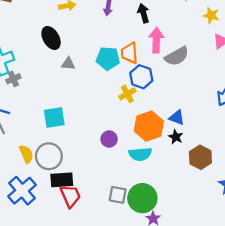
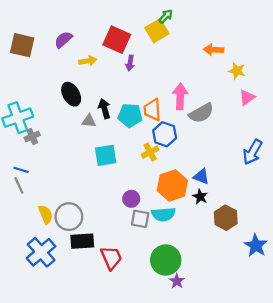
black arrow: (143, 13) -> (104, 109), moved
cyan square: (54, 118) -> (106, 155), moved
gray square: (118, 195) -> (140, 219), moved
red trapezoid: (70, 196) -> (111, 258), moved

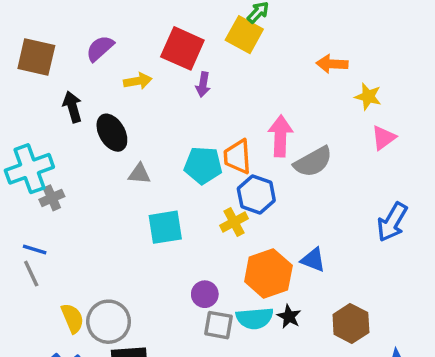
yellow square: (157, 31) -> (244, 35), turned -30
black arrow: (104, 109) -> (72, 107), moved
black star: (200, 197) -> (289, 317), moved

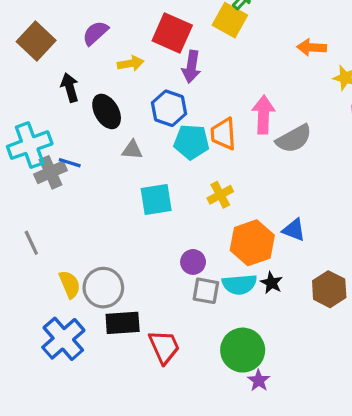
brown square: (36, 57) -> (36, 41), turned 30
purple arrow: (203, 84) -> (191, 67), size x1.4
blue hexagon: (256, 194) -> (169, 108), moved
gray cross: (52, 198) -> (51, 172), size x1.4
blue line: (35, 249) -> (70, 163), moved

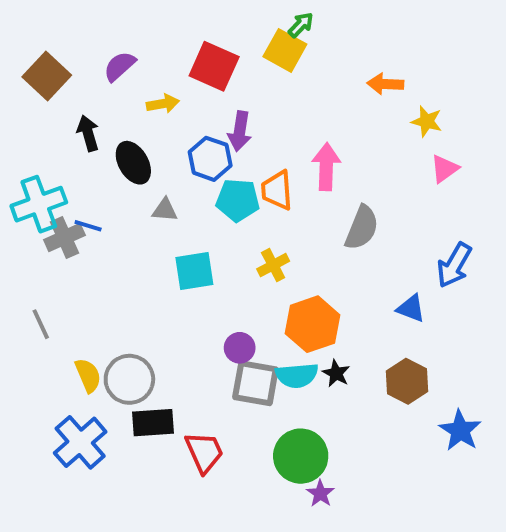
purple arrow: (191, 67) -> (240, 131), moved
gray semicircle: (294, 139) -> (362, 228), moved, turned -39
blue triangle: (294, 230) -> (411, 308), moved
gray square: (206, 291) -> (255, 383), size x1.4

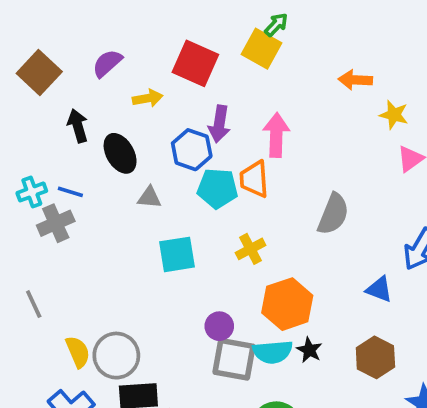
pink arrow: (326, 167) -> (276, 135), moved
cyan cross: (39, 204) -> (32, 192), size x0.6
blue line: (88, 226) -> (70, 192), moved

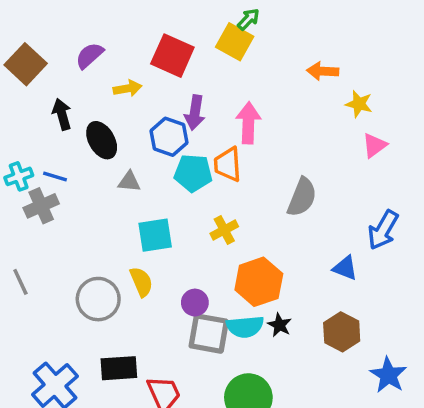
yellow semicircle: (78, 352) -> (141, 282), moved
gray circle: (116, 356) -> (98, 299), moved

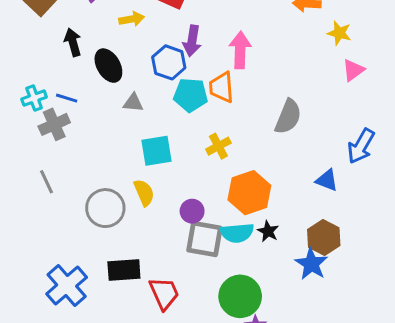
gray line: (20, 282) -> (46, 182), moved
blue star: (388, 375) -> (311, 264), moved

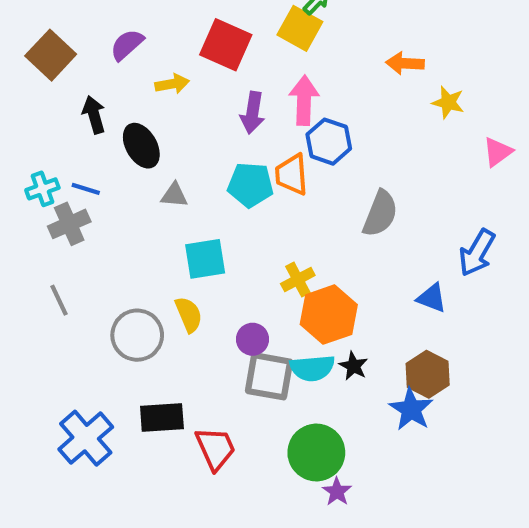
pink arrow: (240, 50) -> (304, 100), moved
blue hexagon: (169, 62) -> (329, 142), moved
pink triangle: (353, 70) -> (498, 152), moved
yellow cross: (218, 146) -> (298, 280), moved

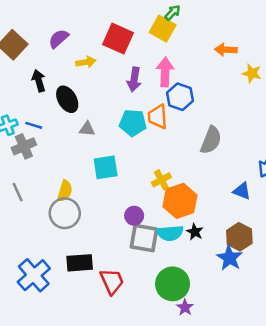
yellow semicircle: (189, 315) -> (65, 191), moved, turned 40

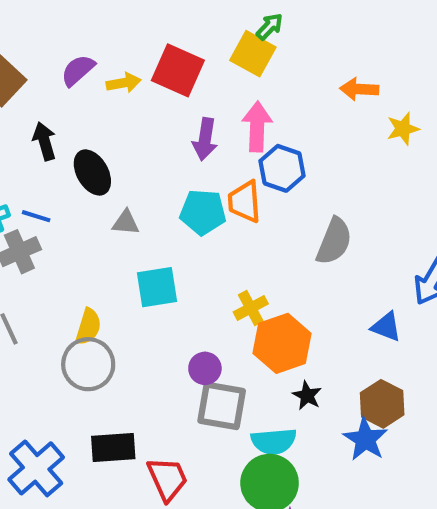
yellow arrow: (86, 62) -> (124, 83), moved
yellow star: (252, 73) -> (403, 129), turned -30
cyan semicircle: (170, 233) -> (274, 441), moved

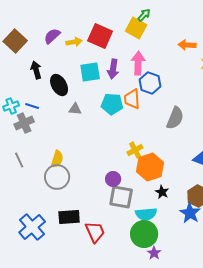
cyan square: (157, 287) -> (90, 72), moved

